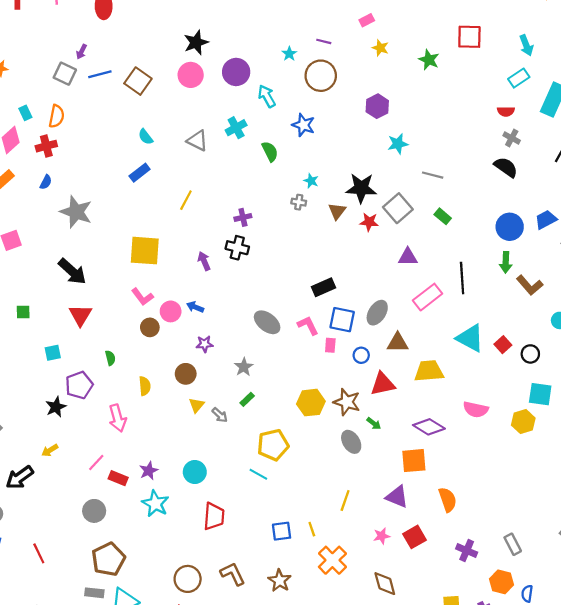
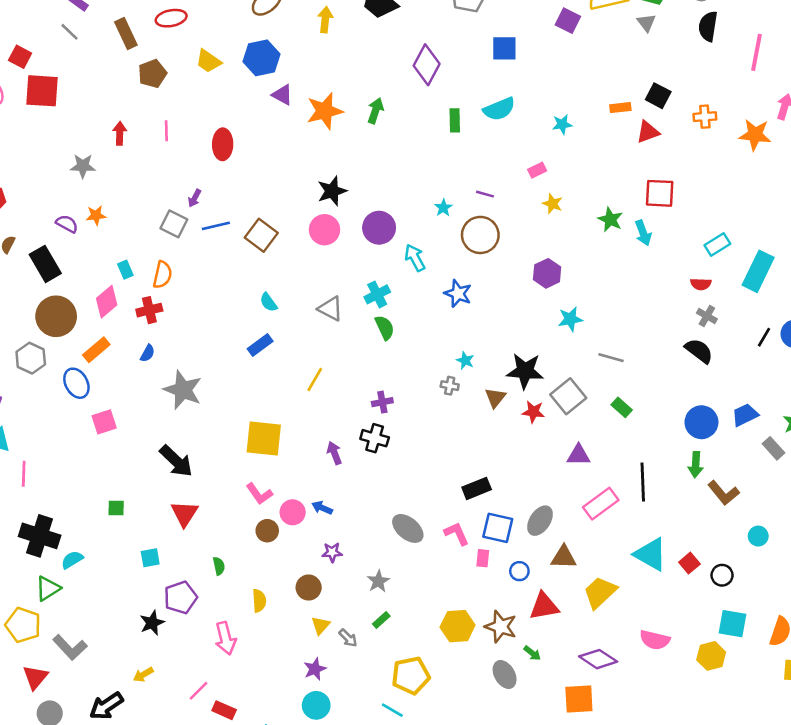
cyan arrow: (526, 45) -> (643, 233), moved
green semicircle: (270, 151) -> (385, 328), moved
yellow trapezoid: (429, 371) -> (600, 592), turned -40
purple star: (149, 471) -> (315, 669), moved

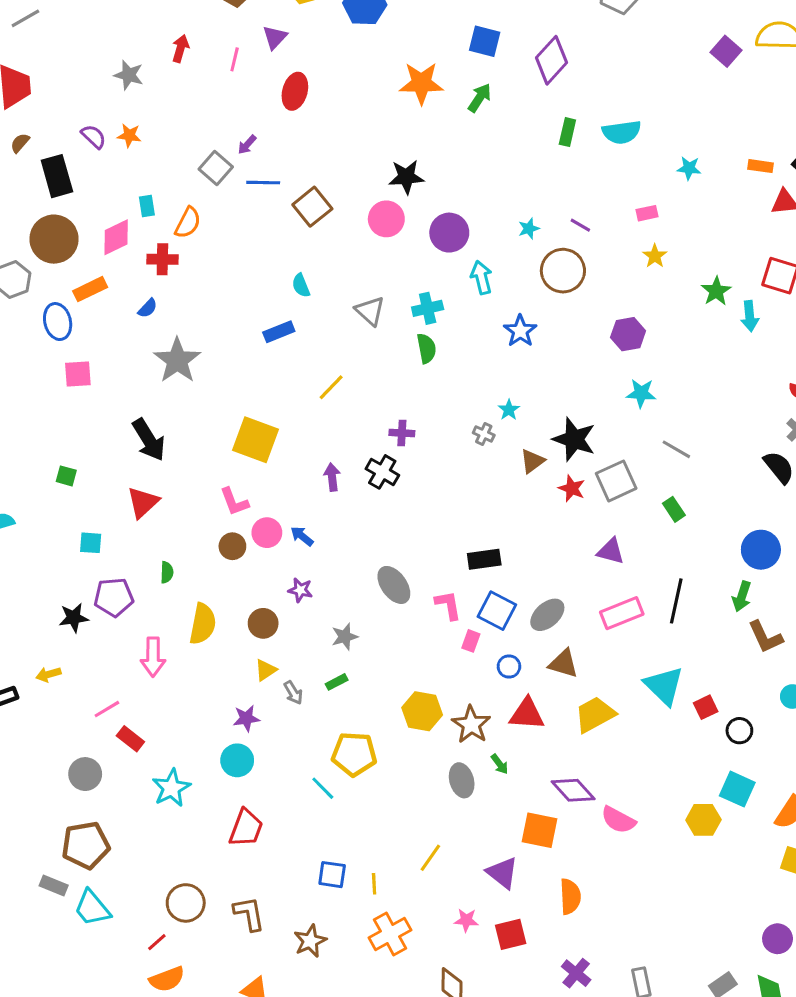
blue square: (504, 48) -> (485, 41), moved
purple triangle: (282, 95) -> (275, 37), moved, turned 30
yellow semicircle: (259, 601) -> (203, 624), size x1.5
pink semicircle: (655, 640) -> (618, 820), moved

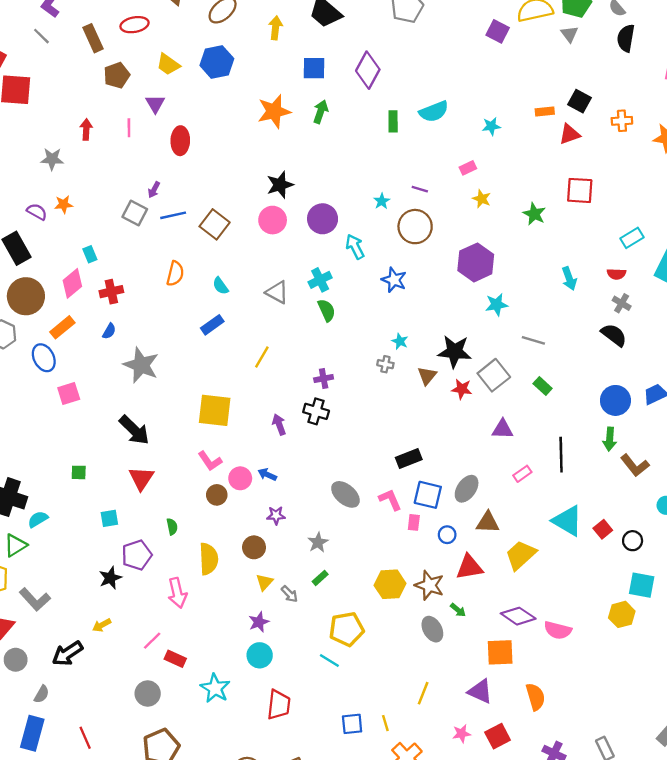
orange semicircle: (188, 223) -> (175, 274), moved
cyan arrow: (750, 316) -> (569, 279), moved
purple hexagon: (628, 334) -> (476, 262), size x1.4
pink rectangle: (622, 613) -> (522, 474), size x0.6

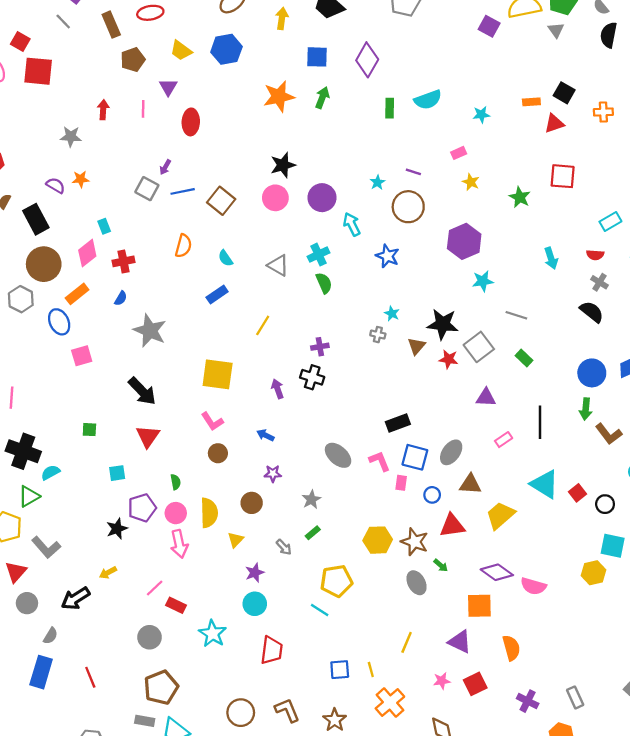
pink circle: (240, 478) -> (176, 513), moved
yellow triangle: (265, 582) -> (236, 540), moved

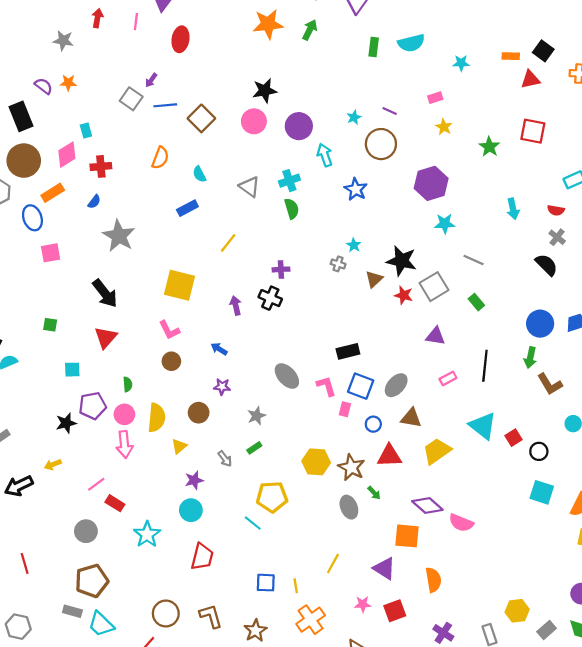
yellow hexagon: (594, 573) -> (517, 611), moved

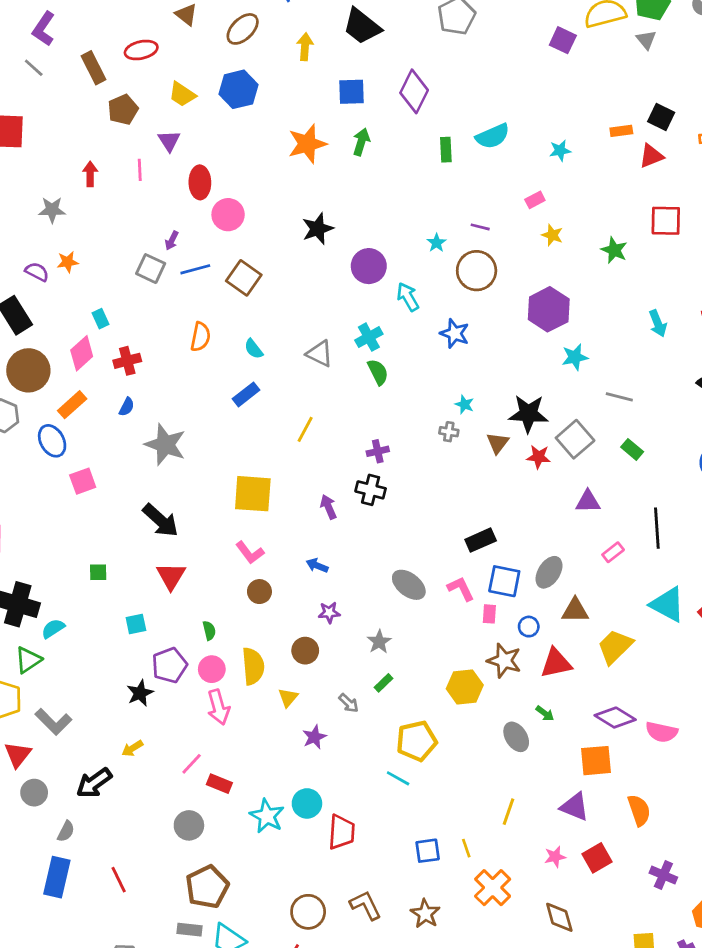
pink circle: (254, 121) -> (228, 215), moved
brown star: (351, 467) -> (504, 661), moved
cyan circle: (191, 510) -> (307, 803), moved

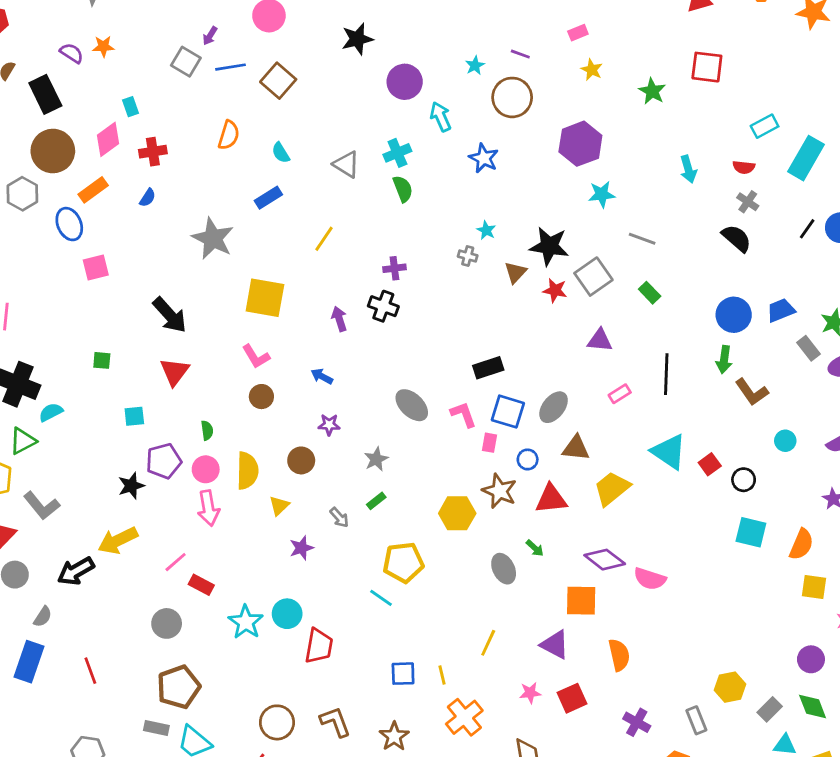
gray star: (165, 445) -> (213, 238), moved
yellow arrow: (132, 748) -> (118, 540), size x1.8

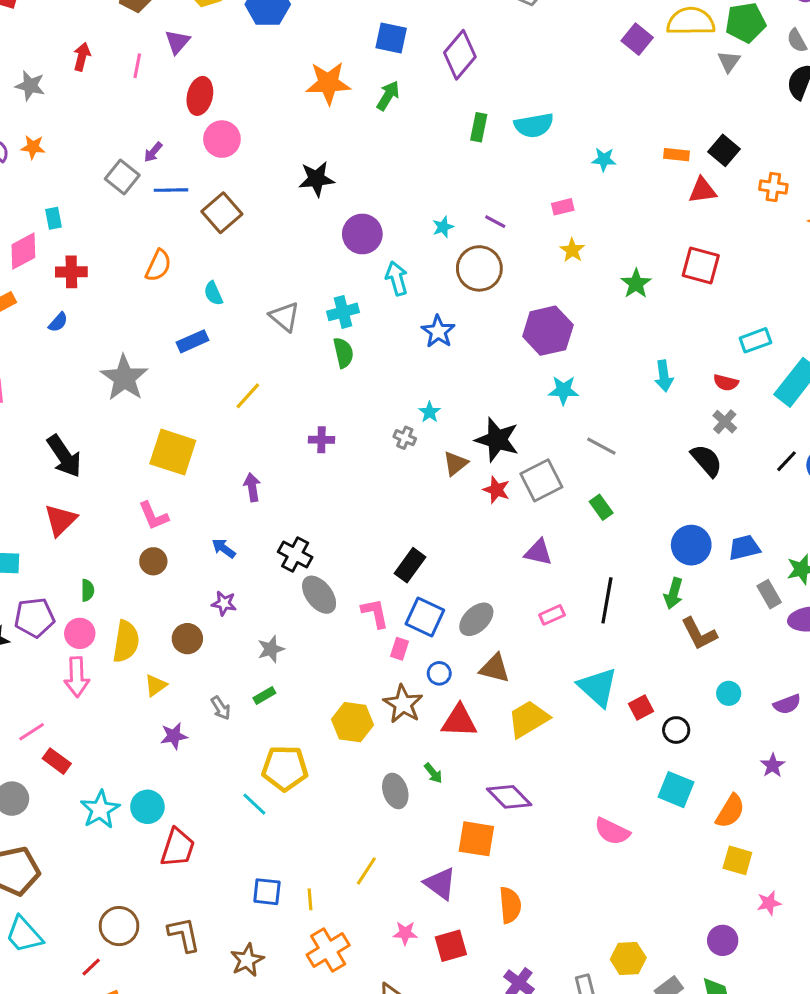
black cross: (383, 306) -> (295, 554), moved
black rectangle: (488, 368) -> (410, 565), turned -44
pink semicircle: (650, 579) -> (612, 831), moved

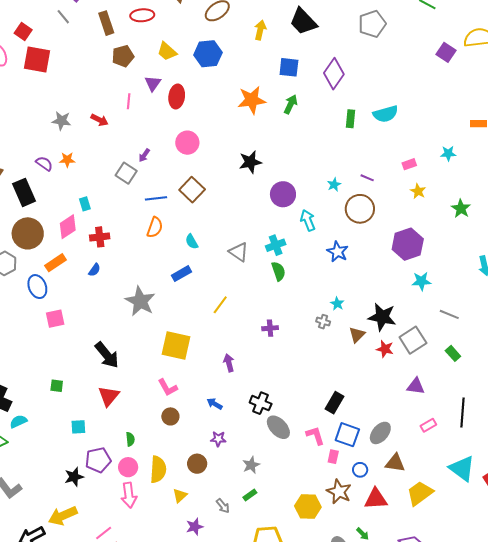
red arrow: (82, 57) -> (100, 120), moved, turned 108
red ellipse: (200, 96) -> (177, 97), moved
cyan star: (604, 159) -> (448, 153), moved
blue line: (171, 190) -> (156, 198), moved

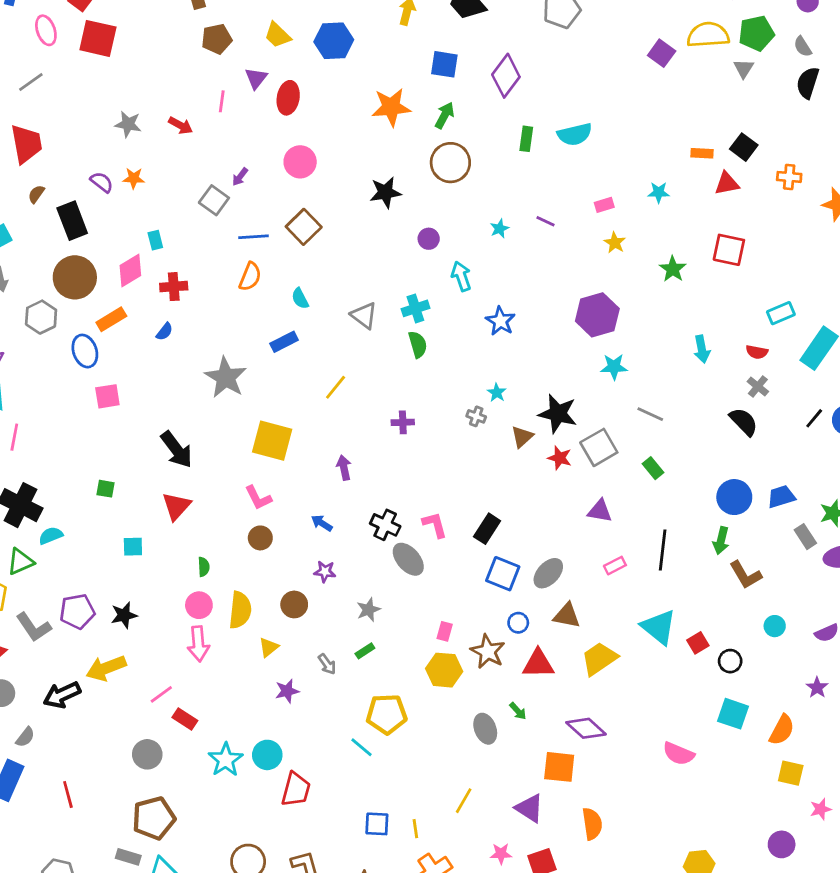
purple circle: (283, 194) -> (429, 239), size x0.6
brown circle: (360, 209) -> (450, 163), moved
pink L-shape: (315, 435) -> (435, 525), moved
pink rectangle: (333, 457) -> (445, 631), moved
purple pentagon: (98, 460) -> (77, 611), moved

